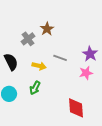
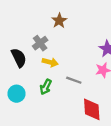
gray cross: (28, 39) -> (40, 43), moved
gray line: (60, 58) -> (74, 80), moved

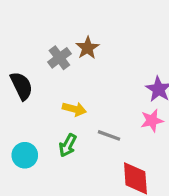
gray cross: (40, 43) -> (59, 58), moved
black semicircle: (19, 58) -> (21, 86), moved

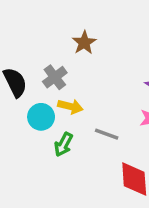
gray cross: (59, 58) -> (55, 77), moved
cyan circle: (25, 155) -> (41, 117), moved

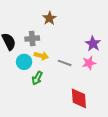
gray cross: (55, 77) -> (32, 39), turned 32
gray line: (107, 134) -> (65, 63), moved

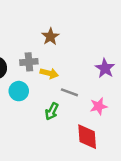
yellow arrow: (41, 56) -> (49, 73), moved
pink star: (89, 63) -> (99, 106), moved
green arrow: (37, 78) -> (52, 111), moved

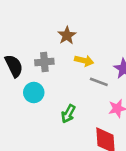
yellow arrow: (49, 73) -> (84, 61), moved
gray line: (69, 92) -> (99, 82), moved

